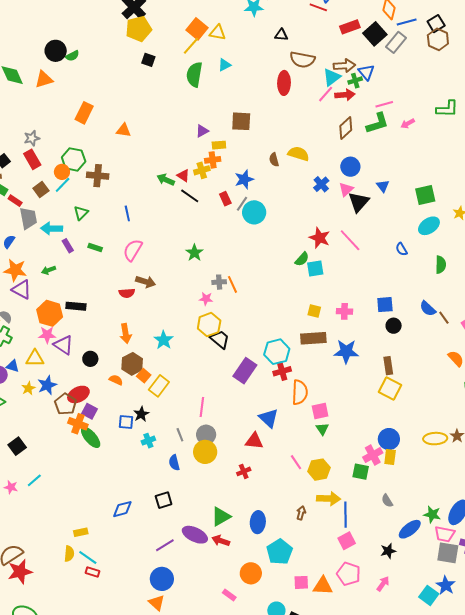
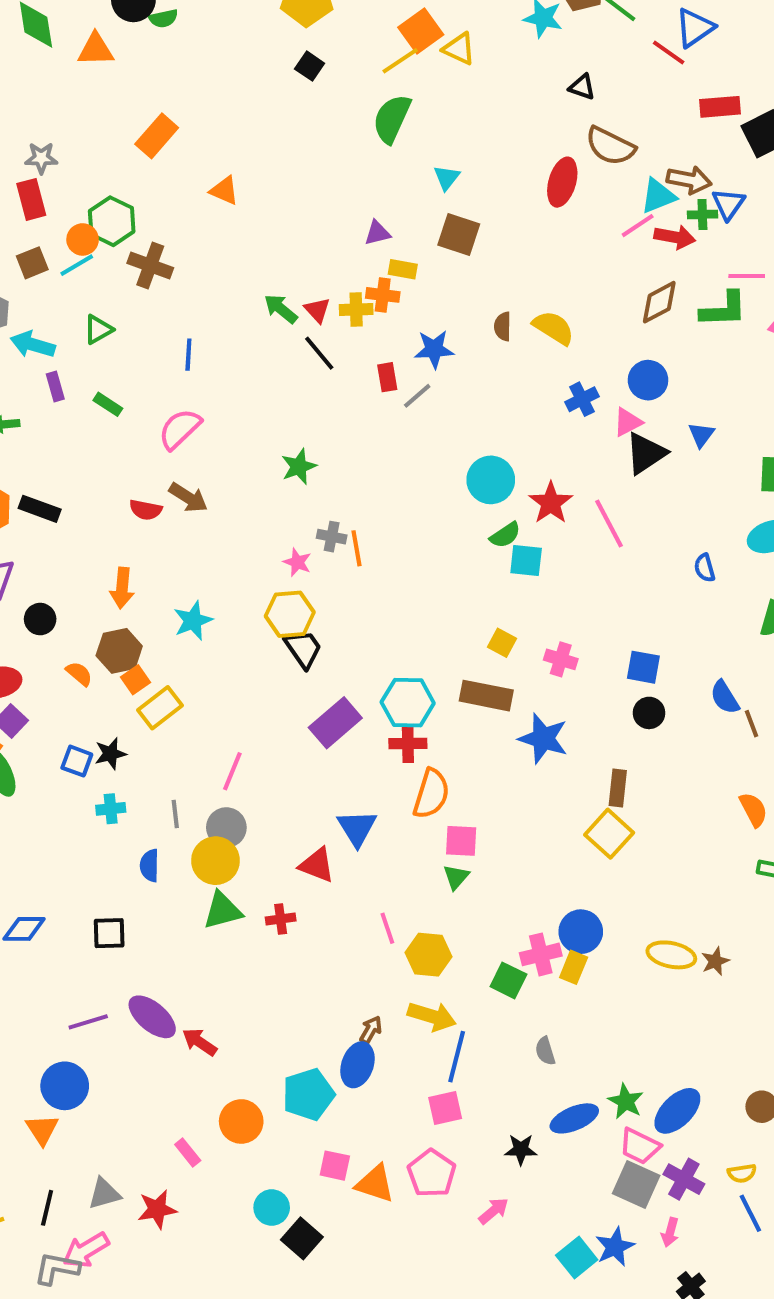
cyan triangle: (224, 65) -> (447, 178), moved, turned -40
cyan circle: (254, 212) -> (491, 480), moved
green triangle: (221, 516) -> (223, 911), moved
blue ellipse: (258, 522) -> (358, 1065), moved

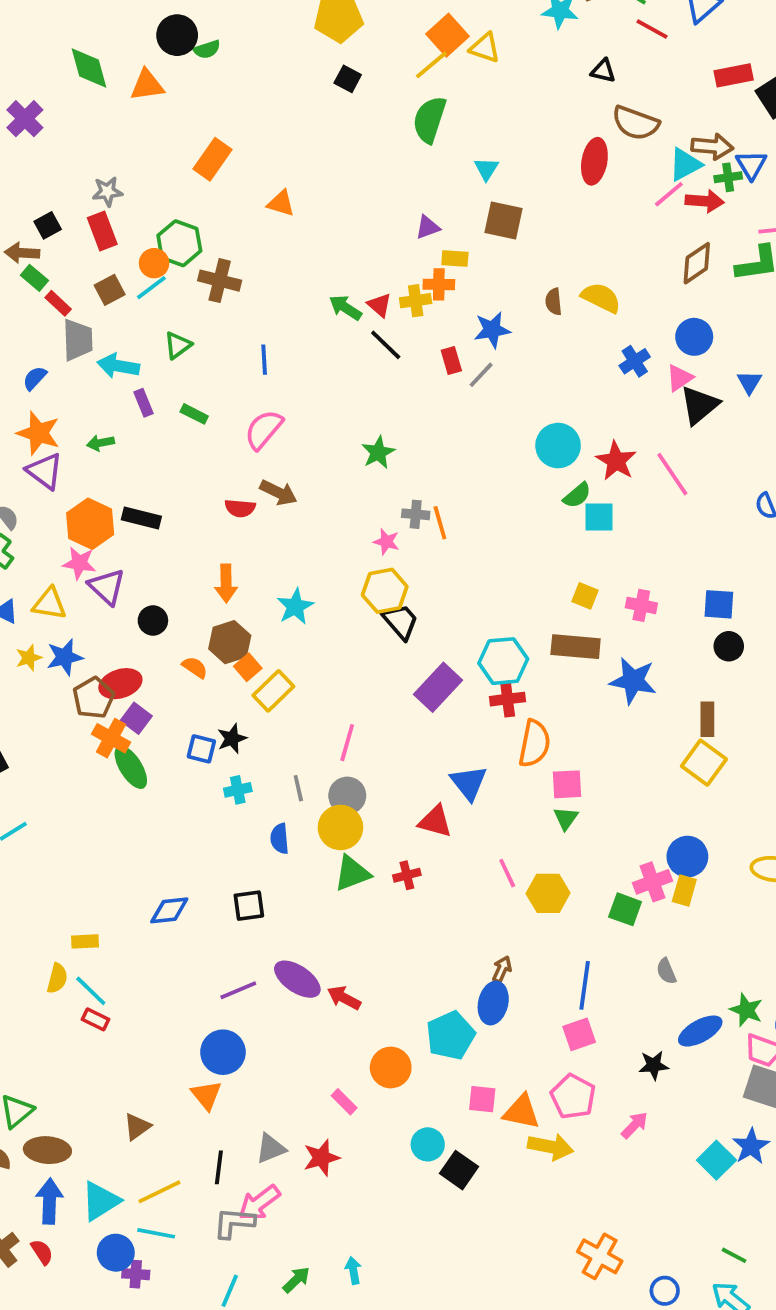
red line: (669, 52) -> (652, 29), moved
yellow arrow: (432, 1016) -> (551, 1147), moved

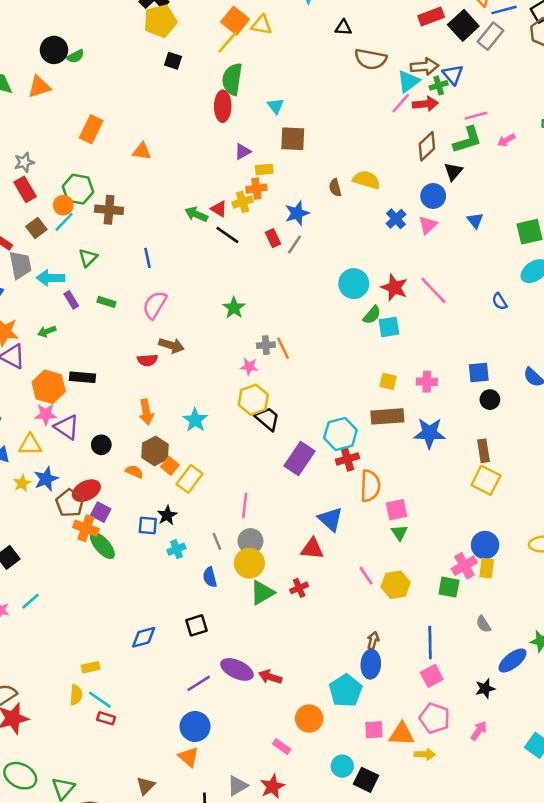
red ellipse: (594, 161) -> (223, 106), moved
black triangle: (699, 405) -> (453, 171), moved, size x0.7
yellow arrow: (551, 1147) -> (425, 754), size x0.7

